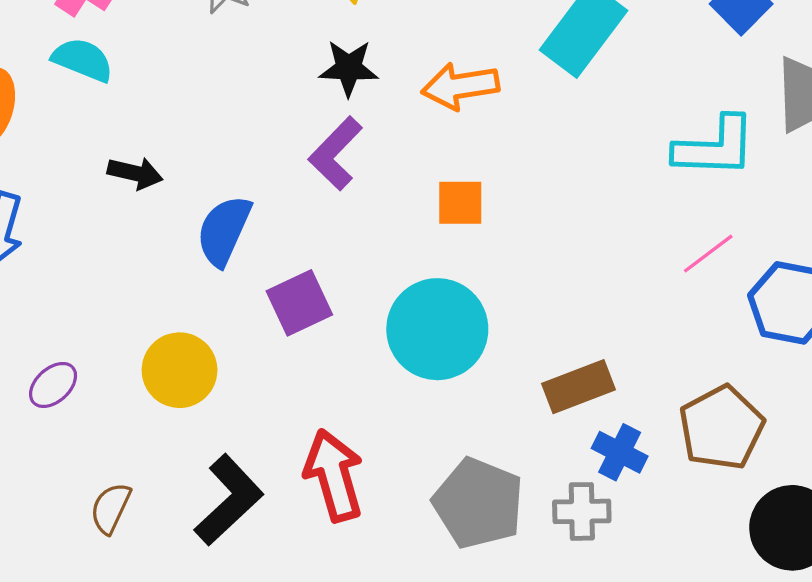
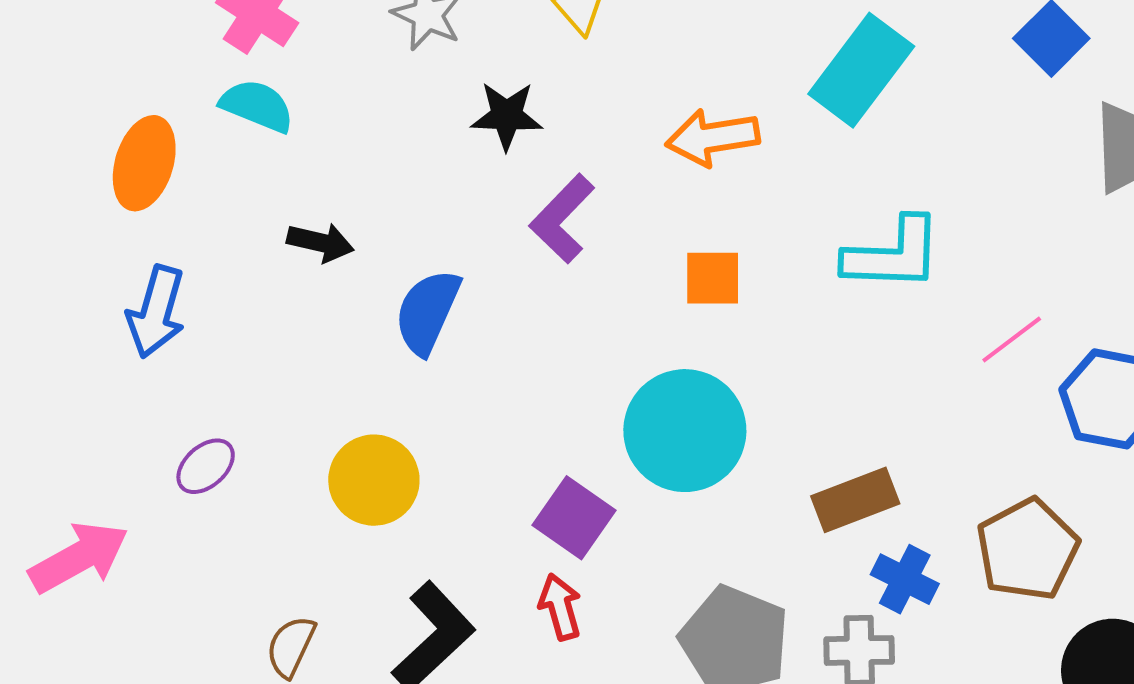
black star: (349, 68) -> (507, 116), moved
cyan L-shape: (715, 147) -> (893, 254), moved
purple square: (299, 303) -> (574, 518), moved, turned -30
purple ellipse: (53, 385) -> (206, 466), moved
red arrow: (334, 475) -> (560, 607), size x0.6

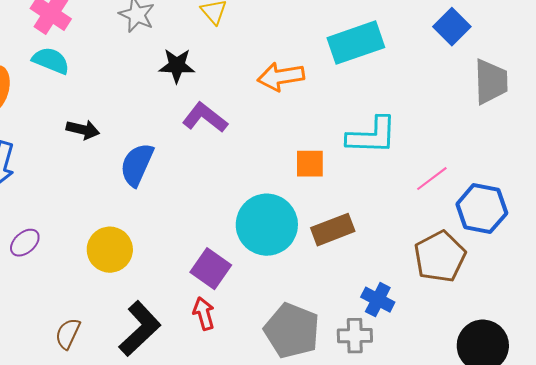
cyan rectangle: (861, 70) -> (356, 43), turned 34
purple L-shape: (562, 219) -> (205, 118), turned 84
orange square: (713, 278) -> (310, 164), moved
brown rectangle: (855, 500) -> (333, 230), moved
brown pentagon: (1028, 549) -> (440, 257), moved

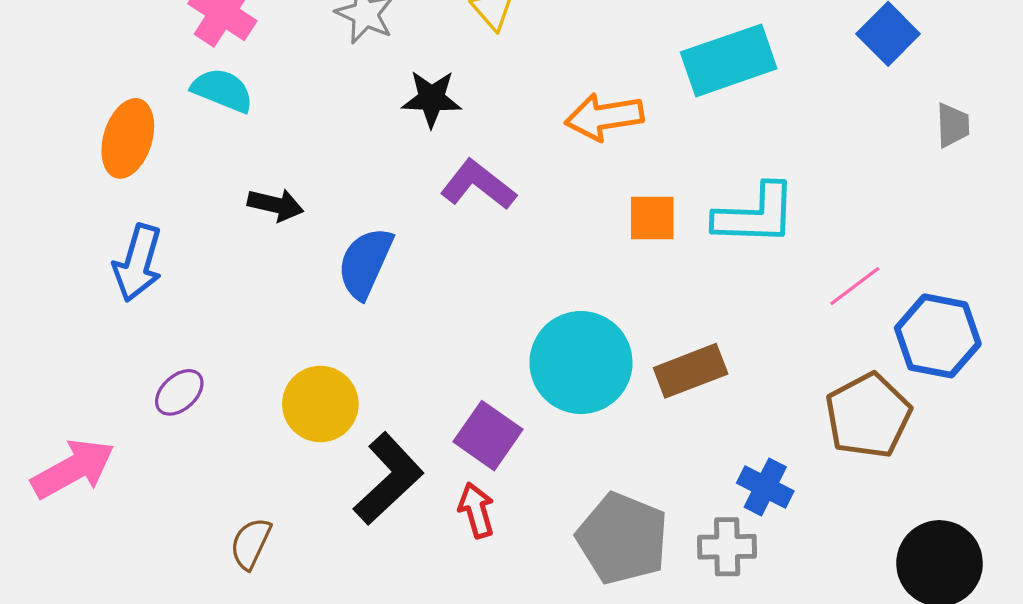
gray trapezoid: (491, 82) -> (953, 125), size x0.6
orange square: (310, 164) -> (652, 218), moved
black L-shape: (140, 329) -> (388, 479), moved

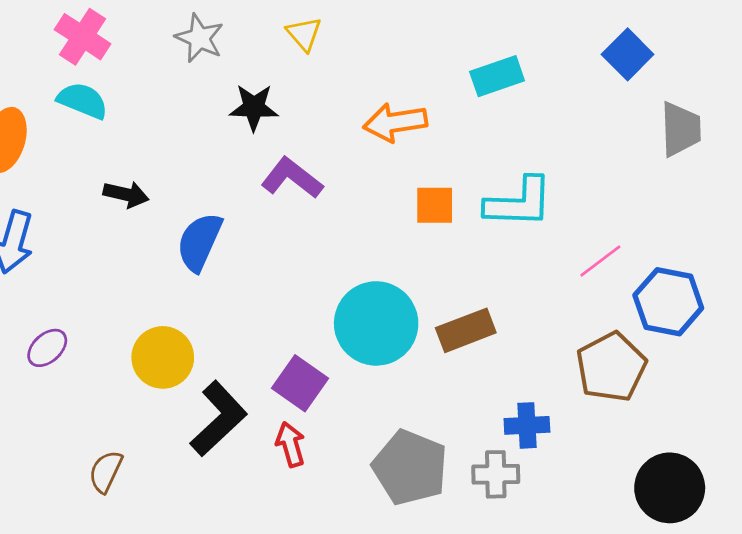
cyan rectangle: (729, 60) -> (497, 76), size x0.7
gray trapezoid: (953, 125) -> (681, 129), size x1.5
blue cross: (765, 487) -> (527, 425), turned -30

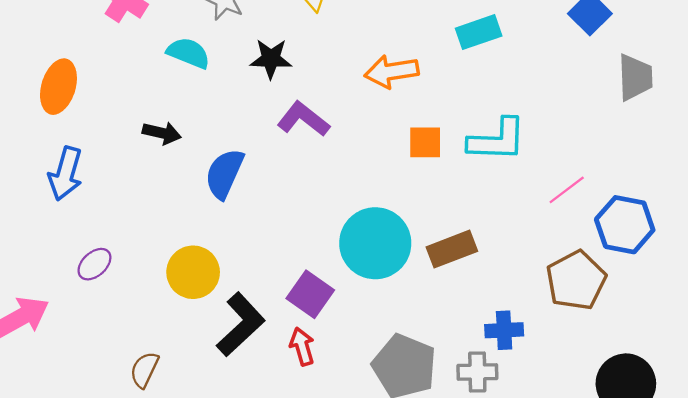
cyan semicircle: (83, 101) -> (188, 53), moved

